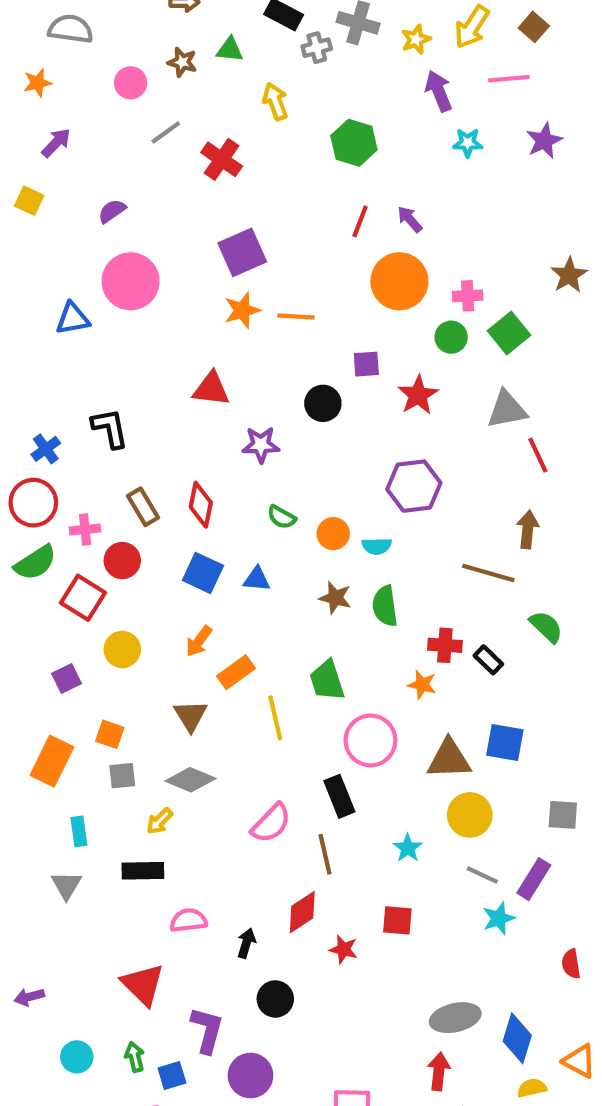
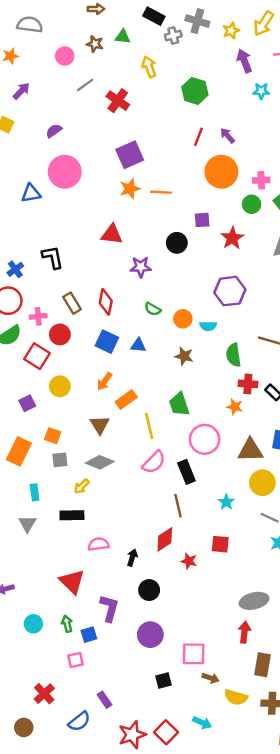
green semicircle: (385, 606) -> (233, 355), moved
pink semicircle: (271, 823) -> (154, 462), moved
purple circle: (250, 1076) -> (150, 635), moved

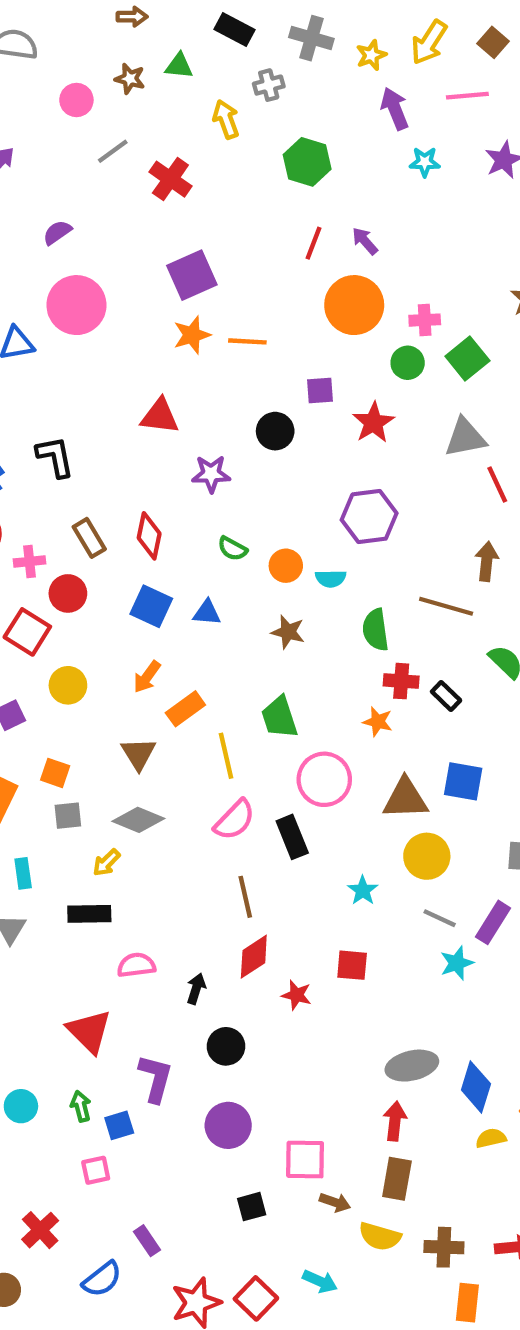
gray cross: (173, 35) -> (269, 85), moved
brown line: (178, 506) -> (245, 897), moved
brown rectangle: (262, 665) -> (397, 1179), moved

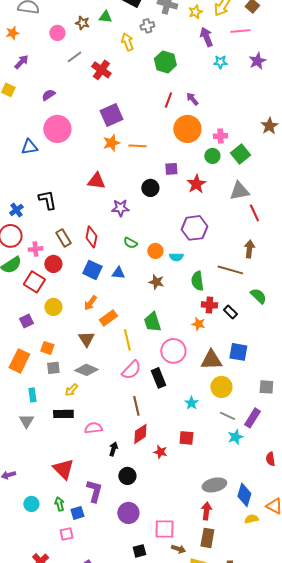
pink semicircle: (136, 965) -> (93, 428), moved

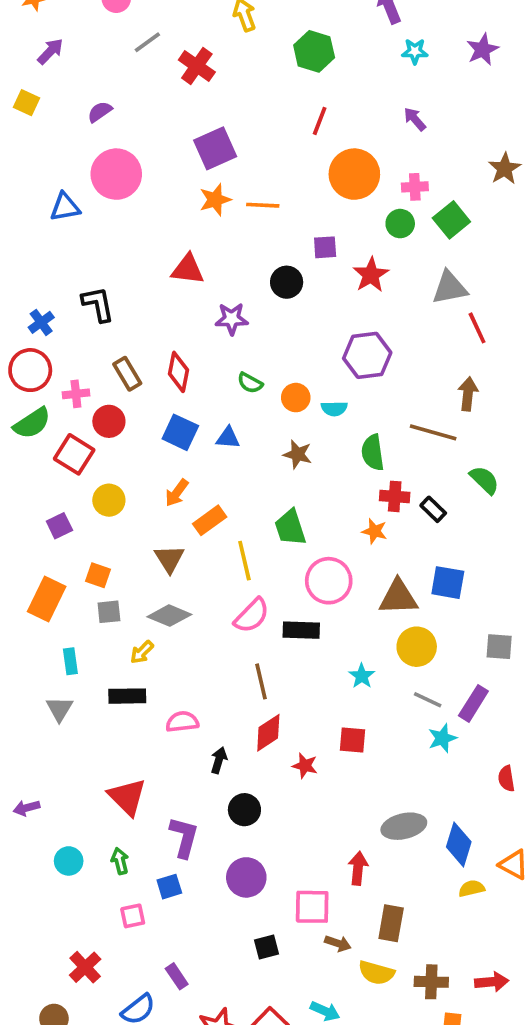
purple arrow: (192, 99) -> (415, 119), moved
black rectangle: (158, 378) -> (301, 630), turned -66
red arrow: (206, 511) -> (358, 868), moved
blue square: (77, 513) -> (169, 887), moved

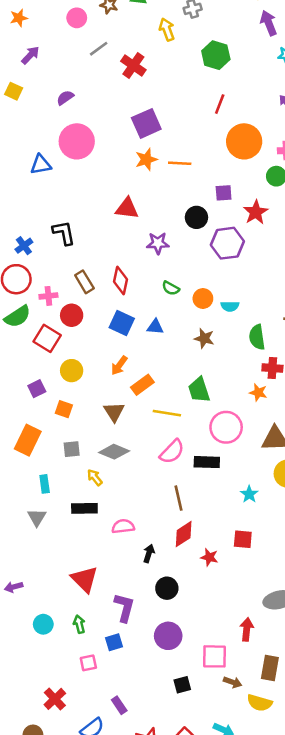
purple hexagon: (367, 355) -> (227, 243), moved
yellow line: (244, 561) -> (167, 413), turned -68
orange square: (98, 575) -> (64, 409), moved
yellow arrow: (142, 652) -> (95, 477), turned 96

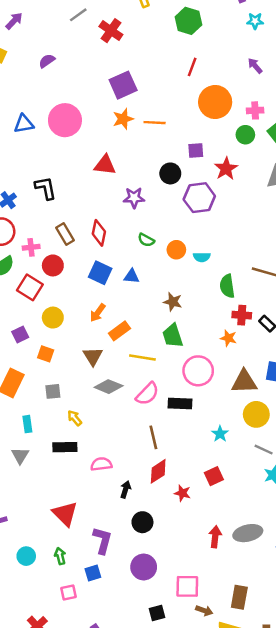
pink circle: (77, 141) -> (65, 120), moved
brown star: (204, 338) -> (173, 302), moved
gray diamond: (114, 452) -> (109, 387), moved
red square: (243, 539) -> (214, 476), turned -30
red arrow: (247, 629) -> (215, 537), moved

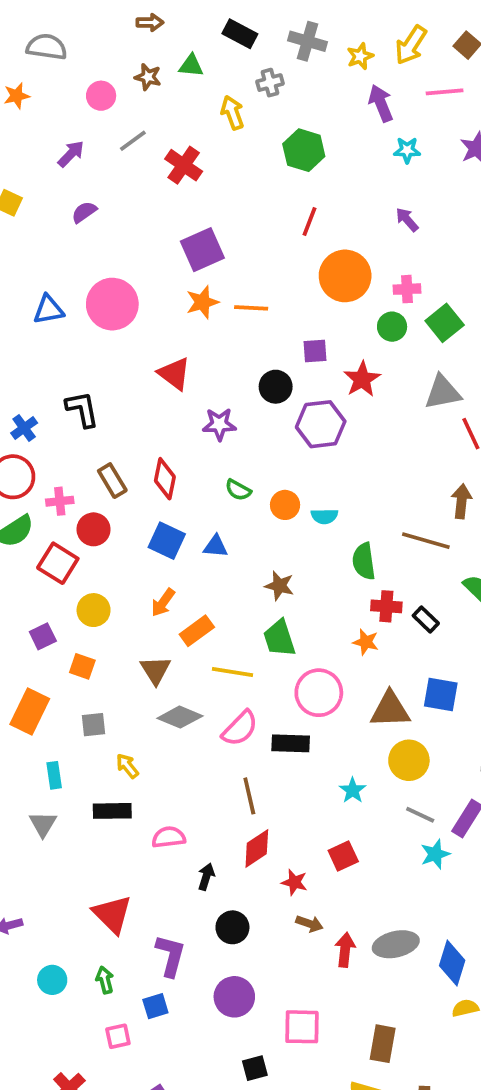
purple arrow: (14, 21) -> (71, 154), moved
red triangle: (105, 165) -> (174, 374), turned 30
brown arrow: (204, 611) -> (309, 924), moved

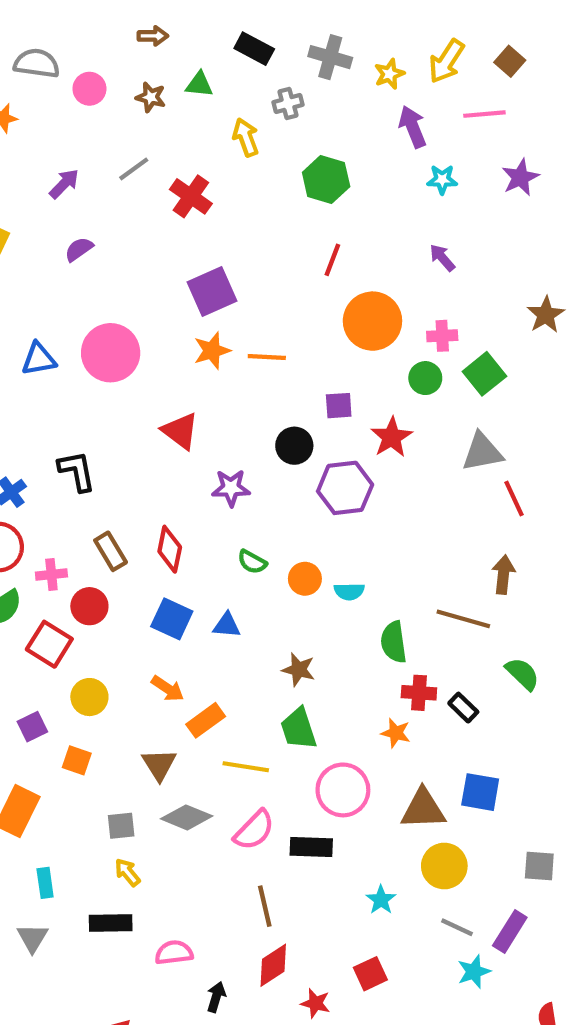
pink circle: (101, 96) -> (89, 89), moved
orange arrow: (163, 603) -> (168, 689), turned -92
gray square: (94, 725) -> (121, 826), moved

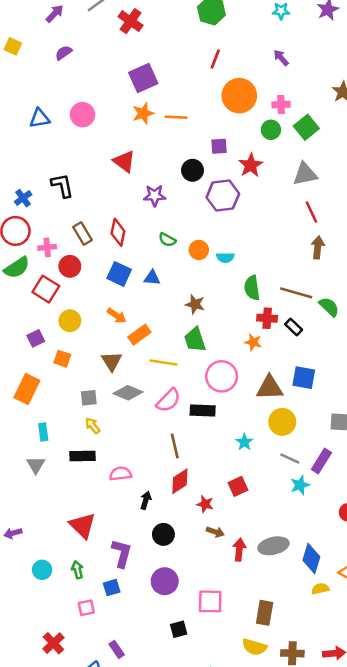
pink circle: (111, 353) -> (83, 115), size x0.7
red line: (514, 498) -> (311, 212), moved
brown line: (463, 619) -> (296, 293), moved

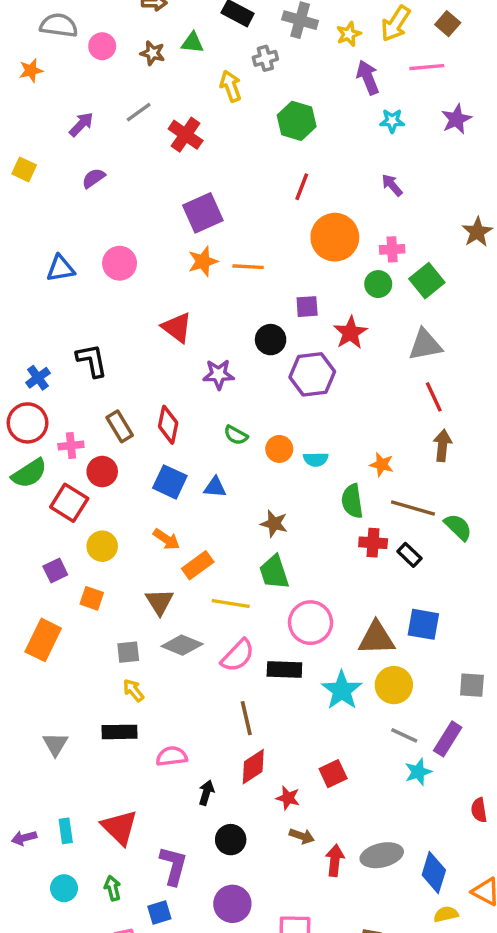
orange star: (253, 342) -> (382, 465), moved
cyan rectangle: (43, 432) -> (66, 831), moved
cyan star: (244, 442) -> (342, 690), moved, size x1.6

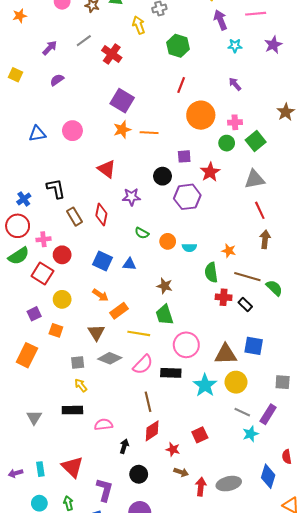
purple square: (203, 213) -> (122, 101), turned -35
red diamond: (168, 425) -> (101, 214), moved
brown rectangle: (120, 426) -> (75, 217), moved
blue diamond: (434, 873) -> (268, 476), moved

